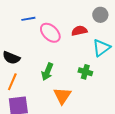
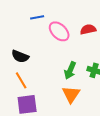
green arrow: (47, 72) -> (70, 70), moved
orange line: (12, 82) -> (21, 80), turned -54

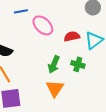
red semicircle: (88, 29) -> (72, 36), moved

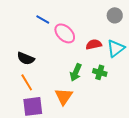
blue line: (21, 11) -> (43, 19), turned 40
orange triangle: (55, 88) -> (64, 96), moved

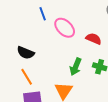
blue line: (43, 19) -> (43, 14), turned 40
red semicircle: (94, 44) -> (94, 39), turned 35

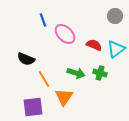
green arrow: (76, 67) -> (76, 73), turned -96
orange line: (27, 77) -> (44, 79), moved

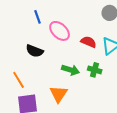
black semicircle: (26, 59) -> (35, 51), moved
orange line: (44, 79) -> (19, 80), moved

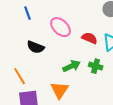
blue line: (38, 17) -> (28, 13), moved
green arrow: (71, 70) -> (72, 66), turned -42

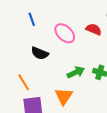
red semicircle: (90, 38) -> (94, 29), moved

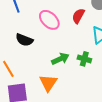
red semicircle: (94, 29) -> (78, 16), turned -84

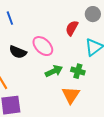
pink ellipse: (49, 20) -> (43, 46), moved
orange triangle: (48, 83) -> (71, 95), moved

